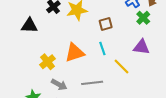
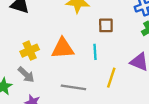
yellow line: (121, 66) -> (111, 78), turned 48
gray arrow: (59, 85) -> (26, 75), moved

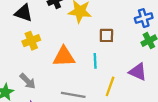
yellow cross: (30, 51) -> (31, 41), moved

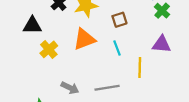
orange triangle: (64, 57) -> (84, 39), moved
gray arrow: (28, 81) -> (70, 88), moved

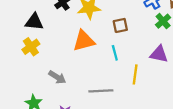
yellow cross: (49, 49) -> (31, 47), moved
gray arrow: (70, 88) -> (57, 77), moved

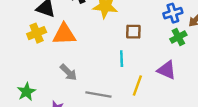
orange triangle: (84, 41) -> (64, 34), moved
gray arrow: (57, 77) -> (68, 72), moved

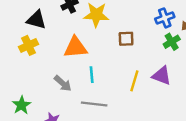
orange triangle: (64, 34) -> (75, 47), moved
cyan line: (122, 59) -> (92, 75), moved
yellow line: (137, 85) -> (134, 81), moved

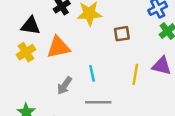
orange triangle: (75, 47) -> (58, 47), moved
gray arrow: (63, 83) -> (65, 86), turned 90

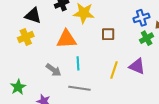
orange triangle: (58, 47) -> (66, 39), moved
gray arrow: (65, 86) -> (53, 70), turned -98

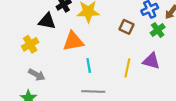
black triangle: (33, 16) -> (47, 21), moved
brown square: (108, 34) -> (127, 27), moved, turned 32
gray arrow: (53, 70) -> (37, 75), moved

